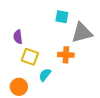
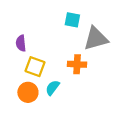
orange circle: (19, 87) -> (28, 92), moved

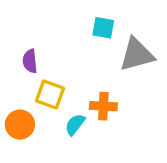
orange cross: (77, 64) -> (103, 106), moved
orange circle: (28, 92) -> (20, 125), moved

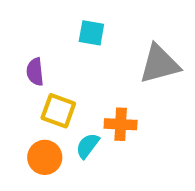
cyan square: (103, 28) -> (91, 33), moved
orange circle: (20, 125) -> (45, 157), moved

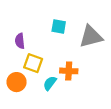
cyan square: (91, 33) -> (59, 27), moved
orange circle: (45, 157) -> (17, 82), moved

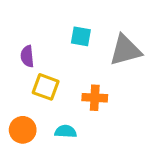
orange circle: (17, 82) -> (23, 130), moved
cyan semicircle: (50, 83) -> (66, 131), moved, turned 56

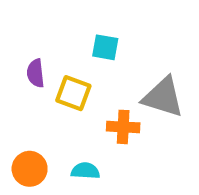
gray triangle: (125, 50) -> (163, 97), moved, turned 32
yellow square: (46, 87) -> (73, 93), moved

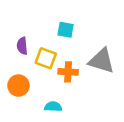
orange cross: (123, 127) -> (68, 72), moved
orange circle: (30, 169) -> (18, 86), moved

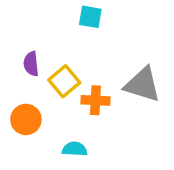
cyan square: (66, 30) -> (90, 17), moved
yellow square: (46, 58) -> (64, 81), turned 30

